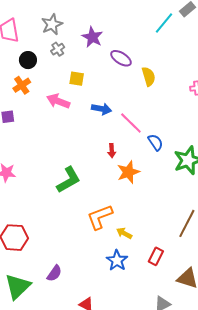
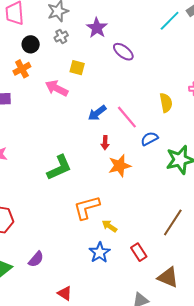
yellow semicircle: (149, 76) -> (166, 103), moved
blue arrow: (101, 109) -> (97, 113), moved, turned 126
blue semicircle: (155, 142) -> (149, 139), turned -90
red rectangle: (156, 256) -> (139, 252), turned -66

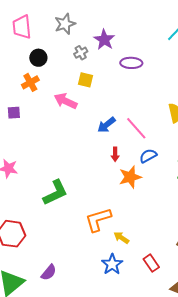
gray cross: (61, 36) -> (81, 53), moved
purple ellipse: (123, 52) -> (131, 63), turned -35
blue semicircle: (149, 139) -> (148, 156), moved
green L-shape: (59, 168) -> (55, 193), moved

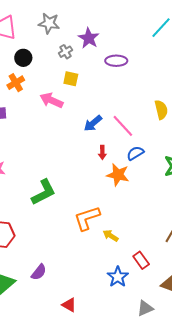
gray star: (65, 24) -> (49, 23), turned 30
orange star: (130, 177) -> (118, 175), turned 30
blue star: (112, 264) -> (118, 277), moved

